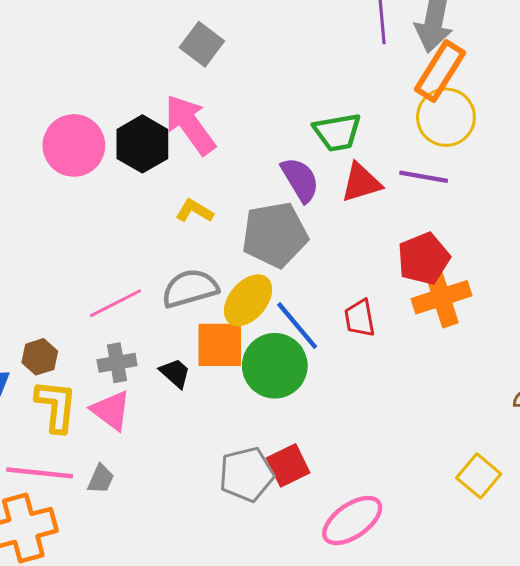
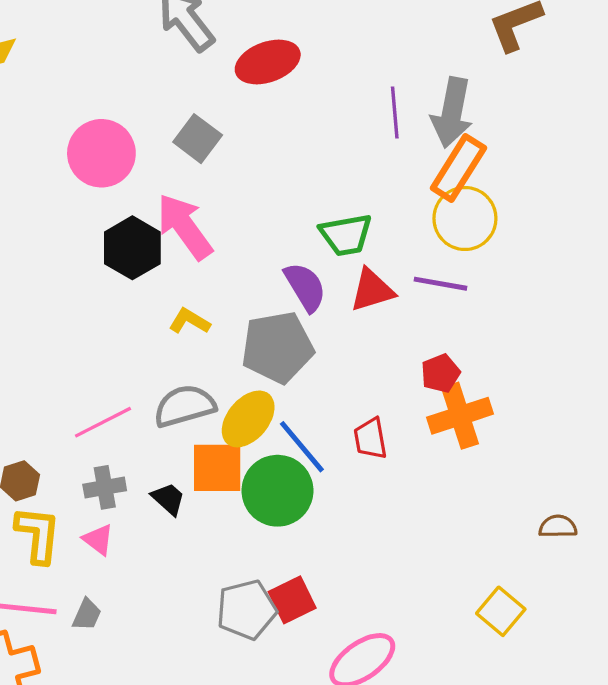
pink circle: (74, 145) -> (101, 153), moved
red pentagon: (424, 259) -> (440, 373), size x0.7
pink triangle: (111, 410) -> (98, 540), size x0.7

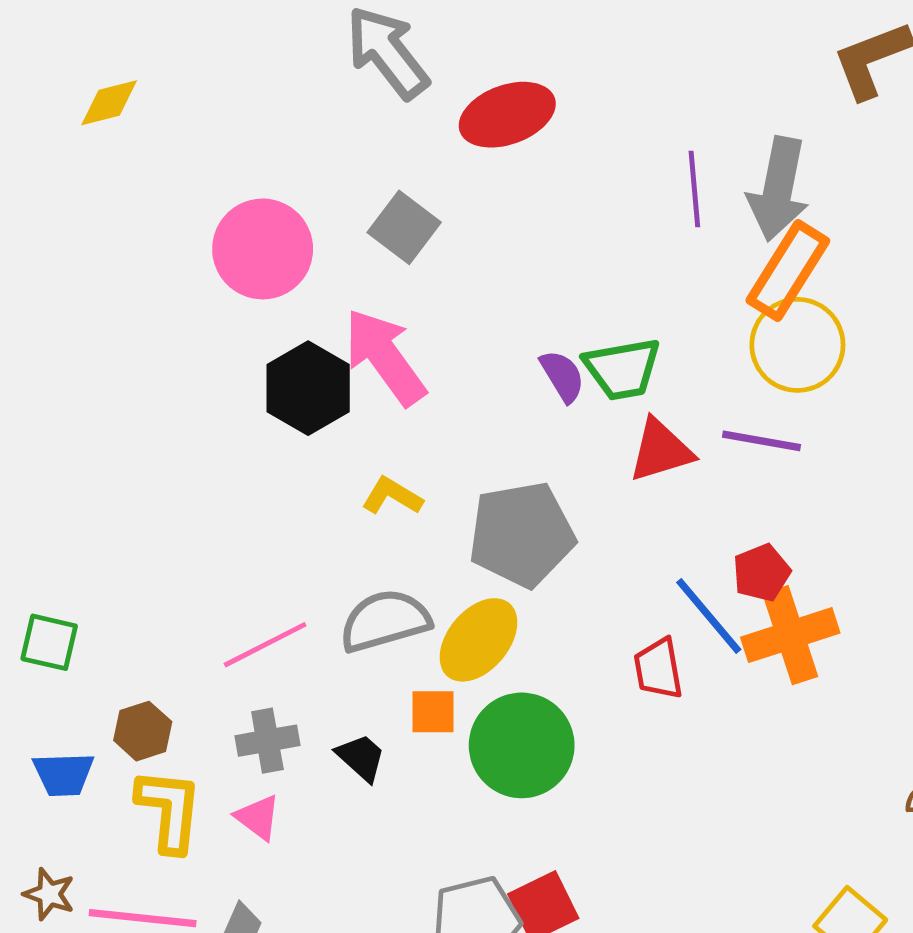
purple semicircle: (305, 287) -> (562, 376), moved, size x0.7
blue line: (302, 447) -> (709, 616), moved
orange square: (217, 468) -> (433, 712), size x0.6

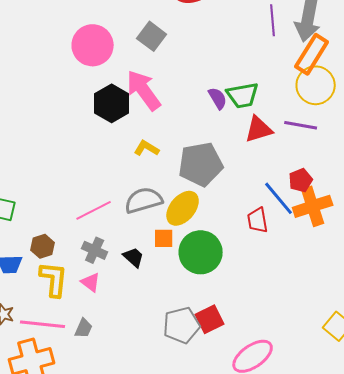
gray cross: (267, 741) -> (95, 250), turned 35

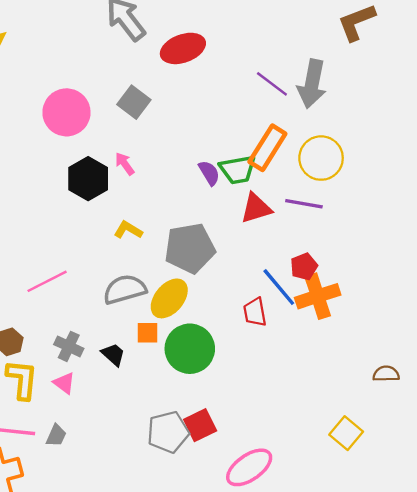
purple line: (273, 20) -> (272, 84), turned -48
orange rectangle: (312, 54) -> (267, 148), moved
pink arrow: (144, 90) -> (125, 164), size x0.5
pink line: (94, 210) -> (47, 281), moved

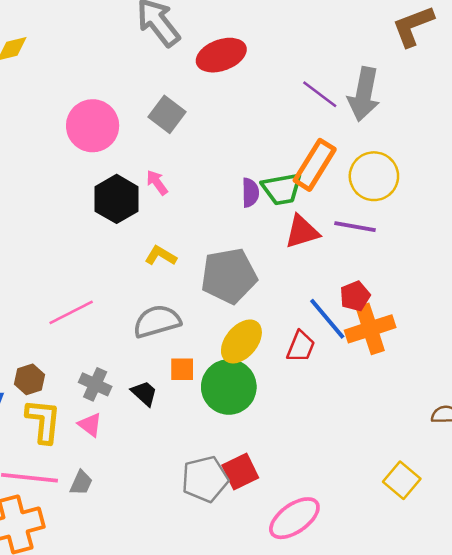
purple semicircle: (209, 173) -> (250, 193), turned 30
yellow ellipse: (169, 298) -> (241, 341), moved
red trapezoid: (255, 312) -> (301, 347), turned -148

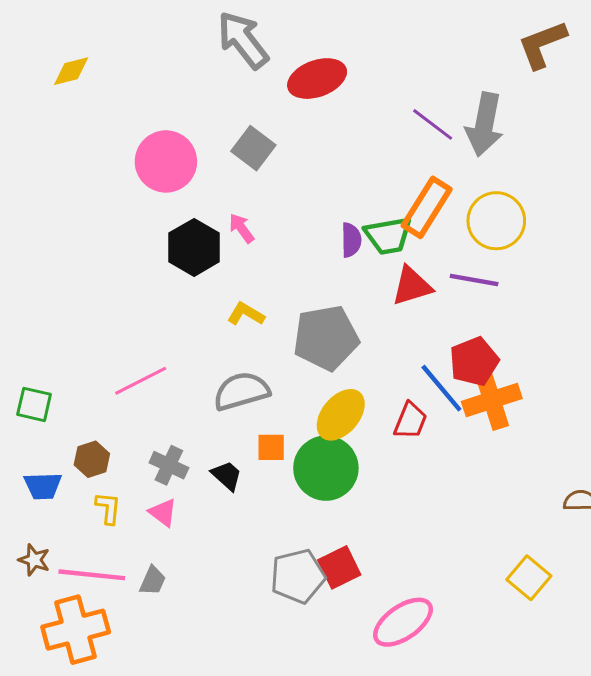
red pentagon: (355, 296) -> (474, 361), size x1.4
yellow L-shape: (43, 421) -> (108, 508), size x0.6

